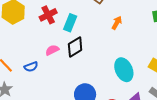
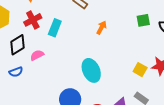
black diamond: (75, 47) -> (17, 45), moved
cyan ellipse: (124, 70) -> (91, 70), moved

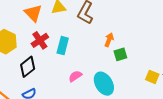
green square: (143, 20) -> (120, 54), moved
pink semicircle: (37, 55) -> (75, 76), moved

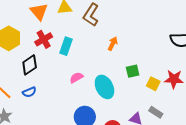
green square: (120, 54) -> (133, 71), moved

